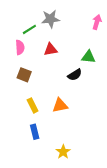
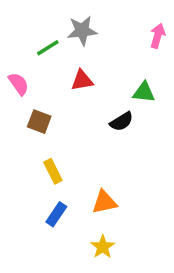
pink semicircle: (20, 47) -> (19, 84), moved, turned -32
orange triangle: (60, 105) -> (104, 202), moved
blue rectangle: (35, 132) -> (56, 214), turned 48

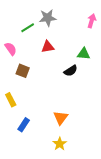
yellow rectangle: (53, 171) -> (11, 100), moved
orange triangle: (104, 202) -> (61, 118), turned -42
blue rectangle: (56, 214) -> (24, 125), moved

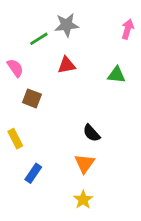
black semicircle: (71, 71) -> (91, 133), moved, turned 80

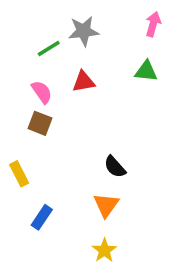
pink arrow: (128, 29) -> (153, 24), moved
pink semicircle: (15, 68) -> (42, 92), moved
green triangle: (116, 75) -> (146, 71), moved

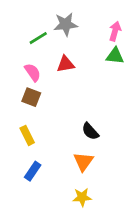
pink arrow: (153, 24) -> (115, 31), moved
yellow rectangle: (19, 174) -> (27, 135), moved
yellow star: (104, 250) -> (82, 197), turned 30

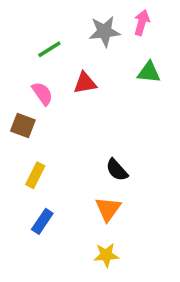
gray star: (66, 24) -> (104, 31), moved
pink arrow: (115, 31) -> (142, 23), moved
brown square: (31, 97) -> (23, 126), moved
yellow rectangle: (27, 135) -> (35, 175), turned 54

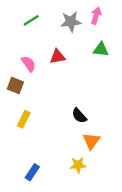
green line: (49, 49) -> (31, 20), moved
orange triangle: (108, 209) -> (91, 141), moved
blue rectangle: (42, 221) -> (32, 172), moved
yellow star: (106, 255) -> (78, 165), moved

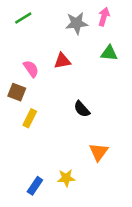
green line: (31, 20) -> (23, 18), moved
black semicircle: (79, 116) -> (82, 109), moved
yellow rectangle: (24, 119) -> (30, 118), moved
yellow star: (78, 165) -> (66, 178), moved

